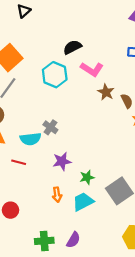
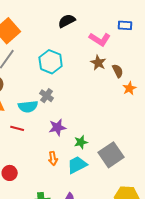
pink L-shape: (92, 69) -> (100, 39), moved
cyan hexagon: (55, 75) -> (51, 62), moved

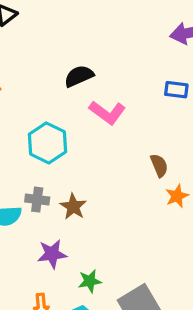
pink L-shape: (100, 39) -> (107, 112), moved
brown star: (98, 63) -> (73, 207), moved
gray cross: (47, 96) -> (37, 200), turned -32

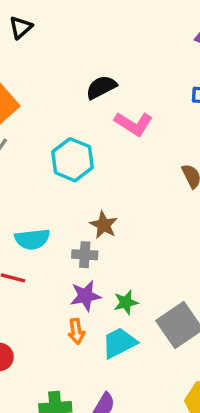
gray cross: (37, 200) -> (85, 255), moved
purple star: (52, 254) -> (85, 296), moved

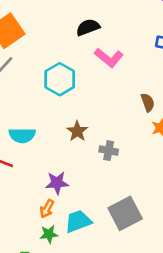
gray cross: (85, 255) -> (109, 151), moved
green star: (126, 302) -> (49, 234), moved
orange arrow: (76, 331) -> (47, 209), turned 30

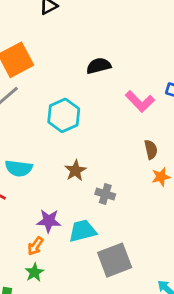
pink L-shape: (109, 58) -> (140, 101), moved
cyan trapezoid: (78, 221) -> (83, 231), moved
green star: (49, 234) -> (34, 272), turned -30

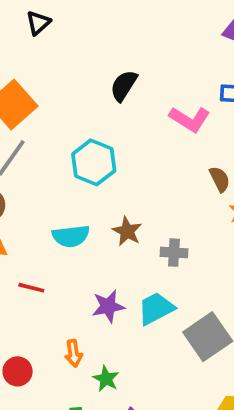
black semicircle: (99, 66) -> (124, 86), turned -30
cyan semicircle: (19, 168) -> (71, 236), moved
orange arrow: (35, 246) -> (74, 353), moved, turned -30

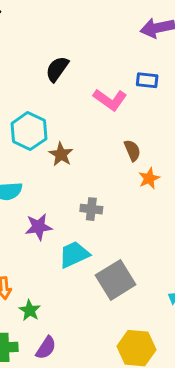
brown star: (127, 231) -> (61, 154), moved
purple star: (108, 306) -> (39, 227), moved

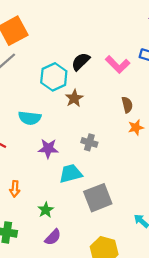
black semicircle: (57, 69) -> (81, 62), moved
green star: (30, 310) -> (46, 210), moved
purple semicircle: (46, 348) -> (53, 237), moved

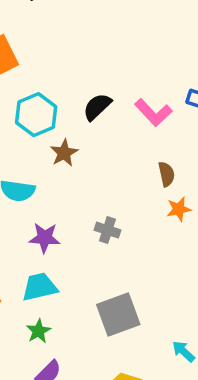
cyan hexagon: (54, 77) -> (36, 115), moved
brown star: (74, 98) -> (64, 153), moved
cyan trapezoid: (71, 173) -> (40, 287), moved

